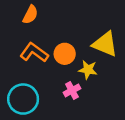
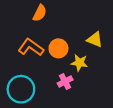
orange semicircle: (30, 15) -> (40, 13), moved
yellow triangle: (105, 44) -> (95, 40), size x0.7

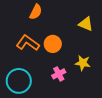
yellow triangle: (95, 40) -> (86, 24), moved
yellow star: (79, 63) -> (83, 63), moved

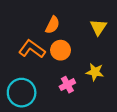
orange semicircle: (36, 12) -> (52, 25), moved
yellow triangle: (86, 24) -> (98, 27), turned 42

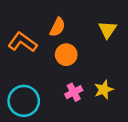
orange L-shape: (32, 49) -> (22, 42), moved
yellow star: (95, 72) -> (104, 90), moved, turned -30

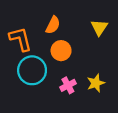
orange L-shape: (22, 42) -> (20, 39), turned 40
cyan circle: (24, 101) -> (32, 70), moved

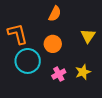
orange semicircle: (53, 25) -> (55, 14), moved
yellow triangle: (99, 27) -> (88, 36), moved

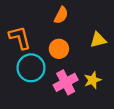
yellow triangle: (88, 36) -> (98, 40), turned 42
pink cross: (59, 74) -> (66, 82), size x1.5

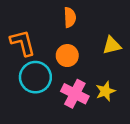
orange semicircle: (61, 15) -> (70, 17), turned -30
pink cross: (66, 82) -> (75, 94), turned -35

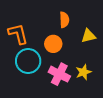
orange semicircle: (70, 17) -> (64, 20), moved

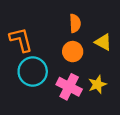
yellow triangle: (88, 36) -> (103, 42), turned 42
orange circle: (53, 44) -> (73, 52), moved

